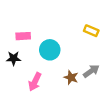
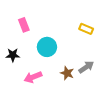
pink rectangle: (23, 36) -> (24, 25), moved, turned 72
pink arrow: (35, 82) -> (33, 77), turned 42

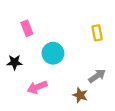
yellow rectangle: (86, 29) -> (97, 33), turned 56
brown star: (67, 73) -> (80, 95), moved

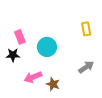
pink rectangle: (27, 28) -> (20, 37), moved
brown star: (80, 95) -> (53, 84), moved

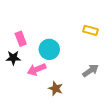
yellow rectangle: (86, 29) -> (91, 30), turned -64
pink arrow: (33, 77) -> (37, 69), moved

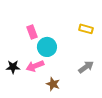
pink rectangle: (21, 39) -> (32, 32), moved
black star: (13, 58) -> (13, 67), moved

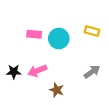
pink rectangle: (32, 32) -> (34, 34), turned -64
cyan circle: (47, 47) -> (59, 39), moved

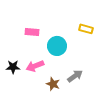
cyan circle: (59, 39) -> (57, 46), moved
gray arrow: (92, 72) -> (75, 76), moved

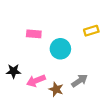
yellow rectangle: (86, 29) -> (91, 31), turned -32
pink arrow: (35, 66) -> (36, 81), moved

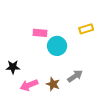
pink rectangle: (34, 34) -> (40, 33), moved
pink arrow: (36, 81) -> (29, 85), moved

